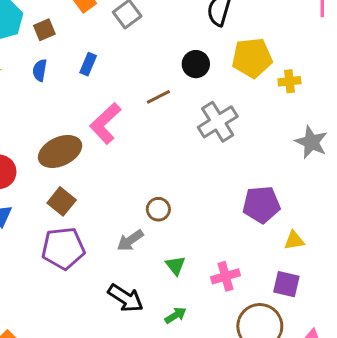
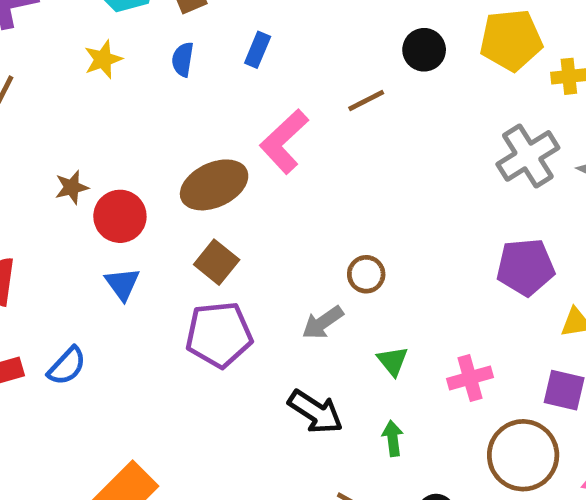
gray cross: (218, 122) -> (528, 156), moved
green arrow: (176, 315) -> (393, 438), turned -65

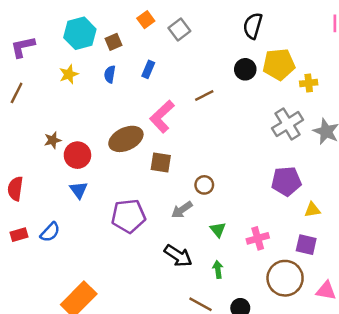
black circle: (424, 50) -> (245, 69), moved
brown square: (217, 262) -> (161, 163), moved, turned -30

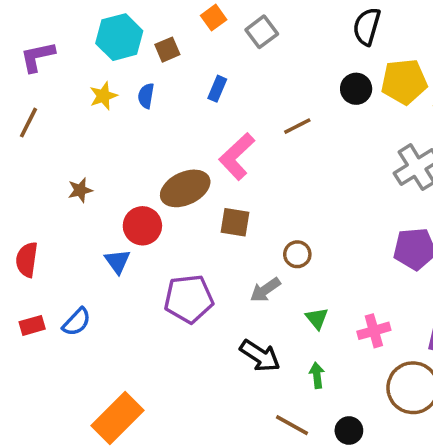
blue semicircle: (110, 74) -> (146, 96), moved
red circle: (77, 155) -> (142, 226), moved

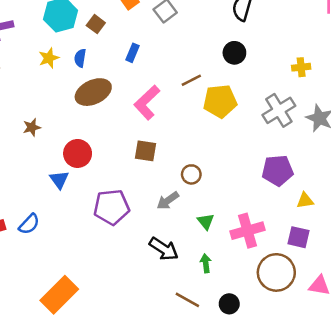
brown square: (167, 50) -> (96, 24), turned -30
yellow pentagon: (404, 82) -> (220, 101), moved
brown ellipse: (185, 188) -> (93, 92), moved
pink cross: (374, 331) -> (248, 231), size x1.4

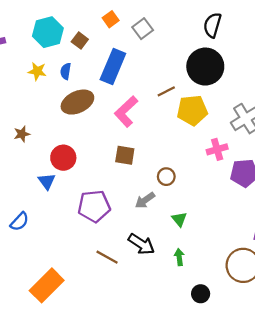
blue rectangle: (132, 53) -> (113, 67), size x2.0
black circle: (234, 53) -> (205, 67), size x1.8
yellow star: (49, 58) -> (37, 71), turned 30
pink cross: (248, 231) -> (217, 149), moved, size x0.7
brown line: (187, 300) -> (107, 257), moved

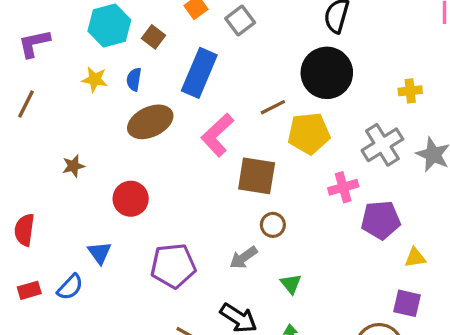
brown square: (125, 155) -> (257, 176), moved, size x1.4
blue triangle: (47, 181) -> (100, 253), moved

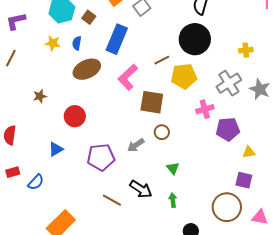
blue triangle: (100, 253) -> (56, 149), turned 35
gray arrow: (243, 258) -> (136, 145), moved
blue semicircle: (70, 287) -> (36, 182), moved

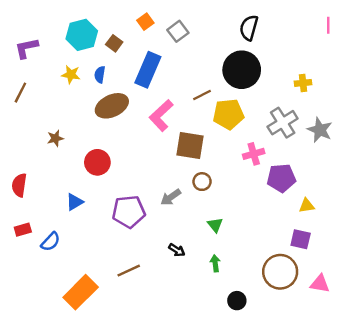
black arrow: (141, 189) -> (177, 250), size x0.6
brown line: (112, 200) -> (129, 271), moved, turned -54

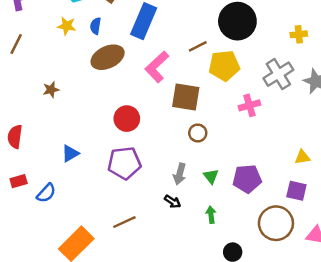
red circle: (97, 162) -> (127, 119), moved
purple pentagon: (281, 178) -> (247, 179), moved
gray arrow: (171, 197) -> (180, 174), moved, turned -40

